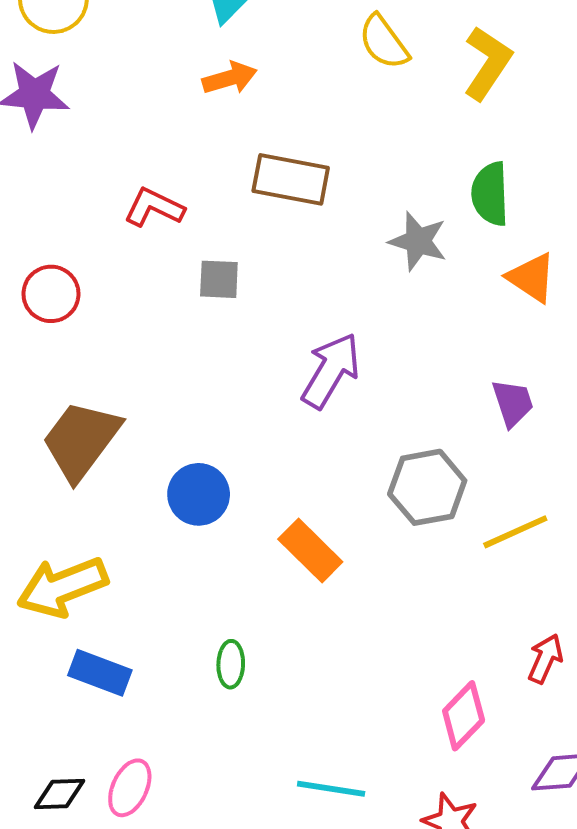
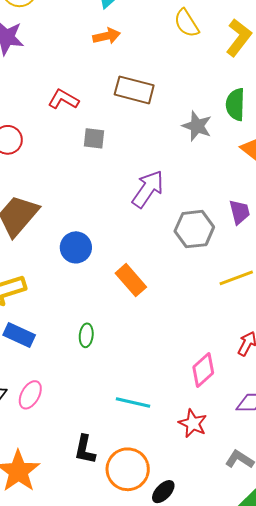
gray hexagon: (427, 487) -> (194, 229), moved

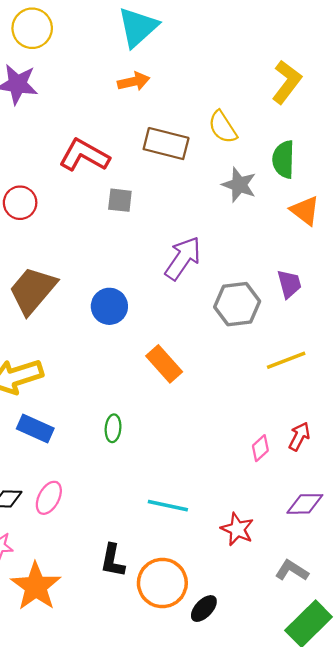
yellow semicircle: (187, 23) -> (223, 127), moved
red L-shape: (63, 99) -> (84, 155), size x1.4
blue circle: (76, 247) -> (109, 306), moved
pink diamond: (203, 370) -> (260, 448), moved, size x0.7

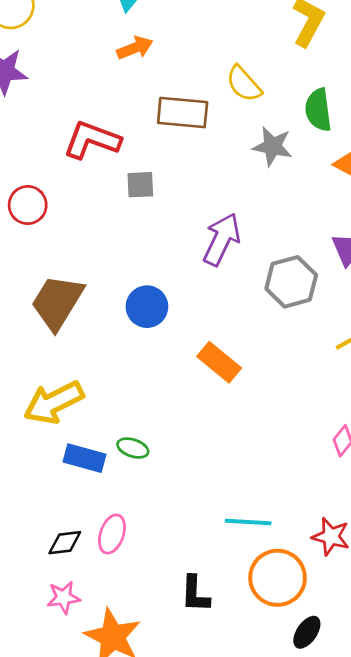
green ellipse: (113, 428) -> (133, 448), moved, turned -68
orange circle: (162, 583) -> (278, 578), moved

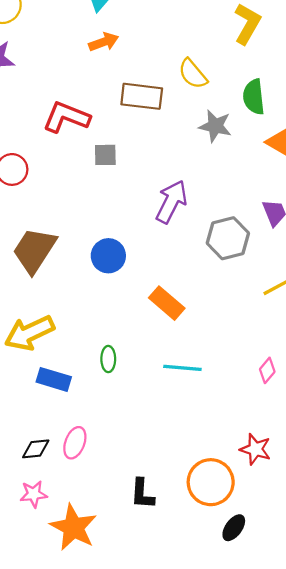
green ellipse: (133, 448) -> (108, 359), moved, turned 70
cyan line: (248, 522) -> (182, 368), moved

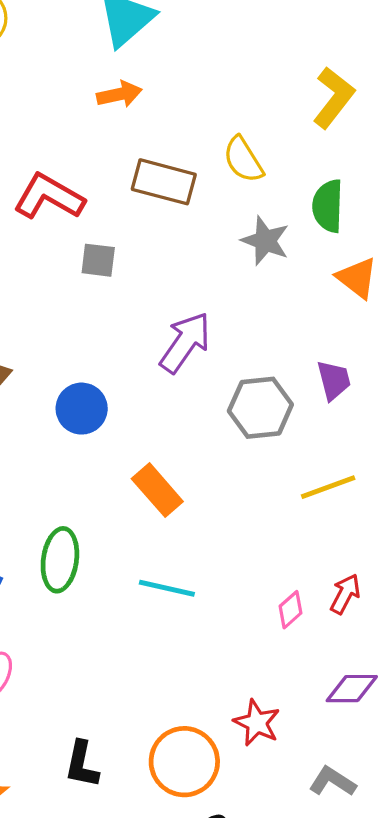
green ellipse: (108, 359) -> (60, 560), size x1.6

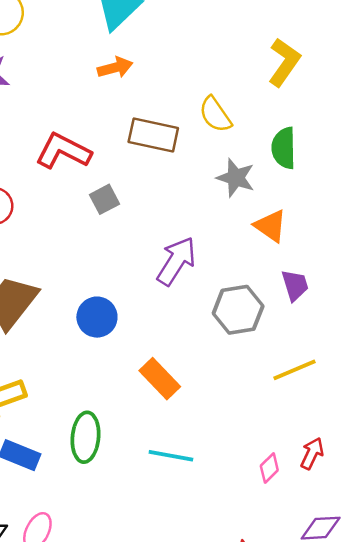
gray square: (98, 260) -> (105, 199), turned -32
orange triangle: (357, 278) -> (271, 226), moved

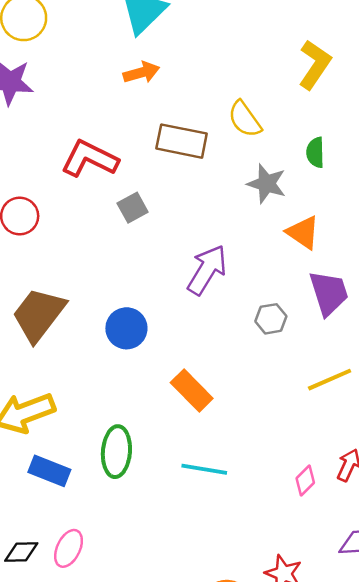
green semicircle: (284, 148) -> (315, 152), size x0.7
purple trapezoid: (295, 285) -> (329, 293), size x1.4
gray hexagon: (238, 310) -> (271, 319), size x0.6

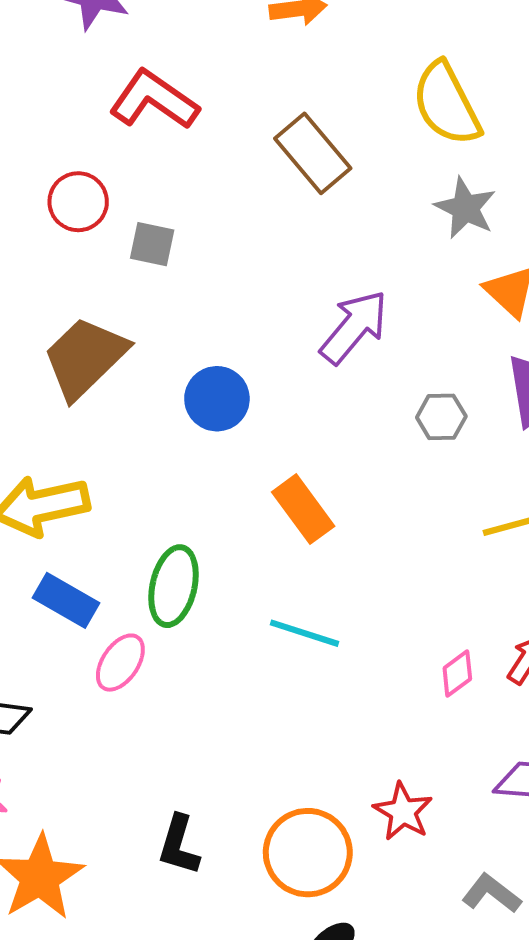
yellow semicircle: (245, 119) -> (446, 104), size x1.4
brown rectangle: (182, 141) -> (313, 153), moved, turned 30
red L-shape: (90, 159) -> (154, 100), moved
gray square: (133, 208) -> (152, 244), moved, turned 32
pink ellipse: (69, 548) -> (120, 663), moved

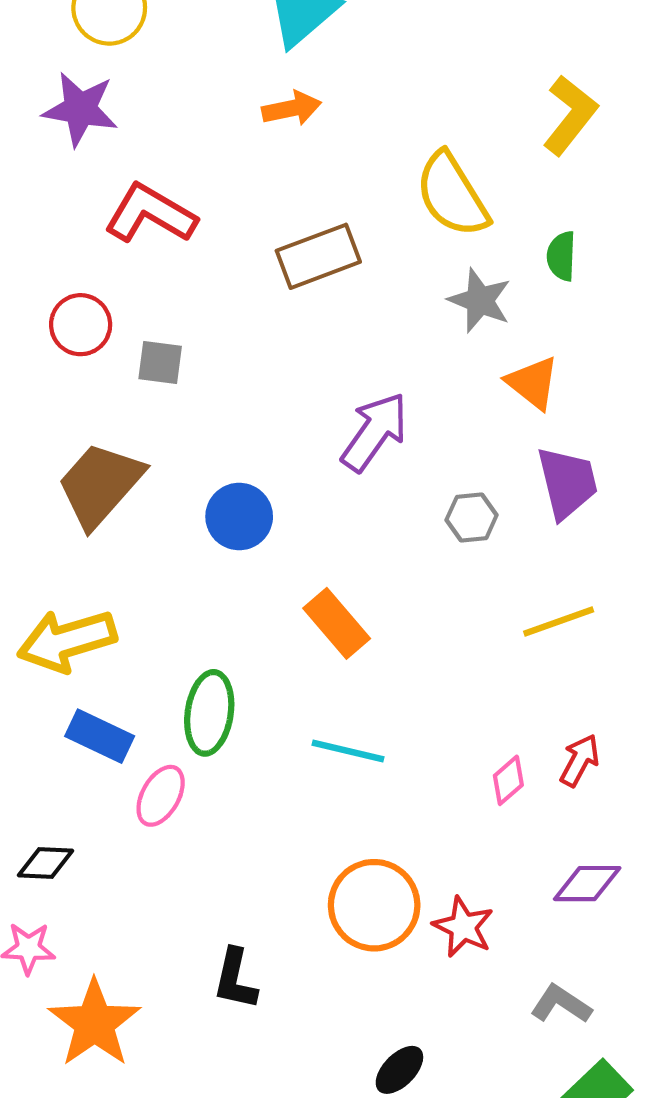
brown rectangle: (313, 153) -> (318, 256), turned -66
orange circle: (308, 853) -> (374, 905), moved

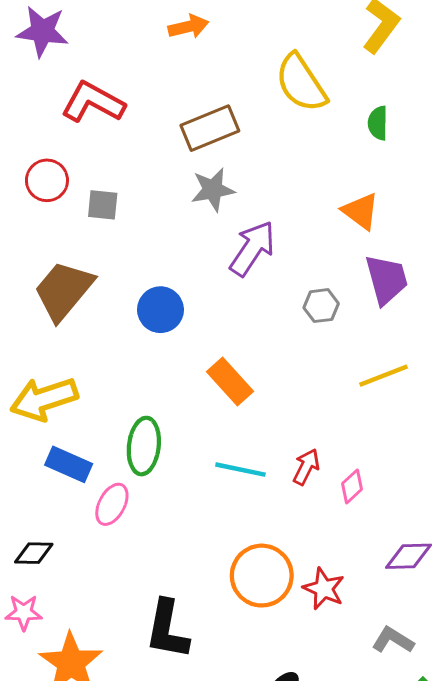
gray star: (480, 300) -> (213, 190), moved, turned -30
red arrow: (580, 760) -> (306, 467), moved
black L-shape: (235, 979) -> (167, 629), size x1.4

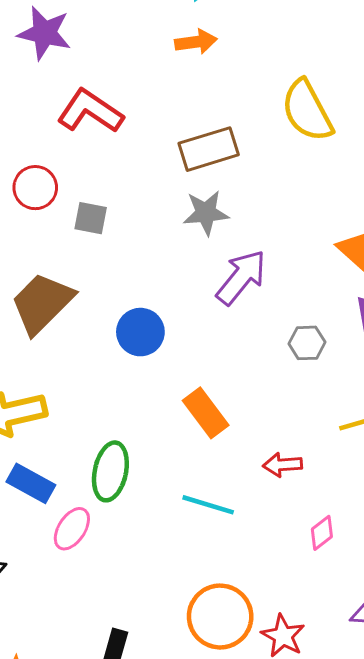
red arrow: (306, 467) -> (282, 465), moved, turned -126

